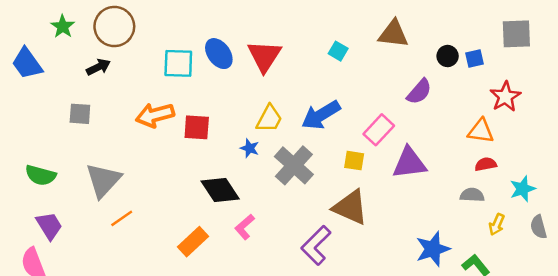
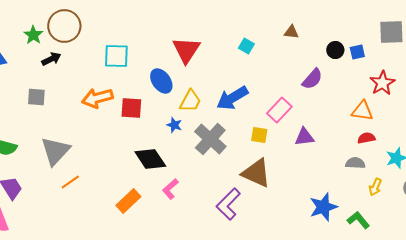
green star: (63, 27) -> (33, 35), moved
brown triangle: (393, 34) -> (291, 32), size x0.6
blue ellipse: (219, 54) -> (161, 81), moved
purple triangle: (409, 163) -> (304, 137), size x0.7

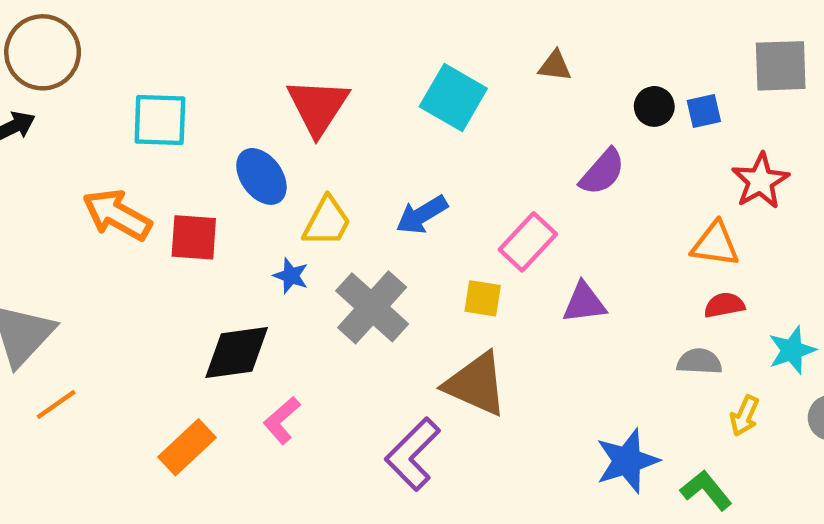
cyan square: (246, 46) -> (453, 97), size x1.8
orange arrow: (97, 98) -> (117, 215), turned 44
blue arrow: (232, 98) -> (422, 215), size x0.7
black diamond: (150, 159) -> (237, 353), turned -64

